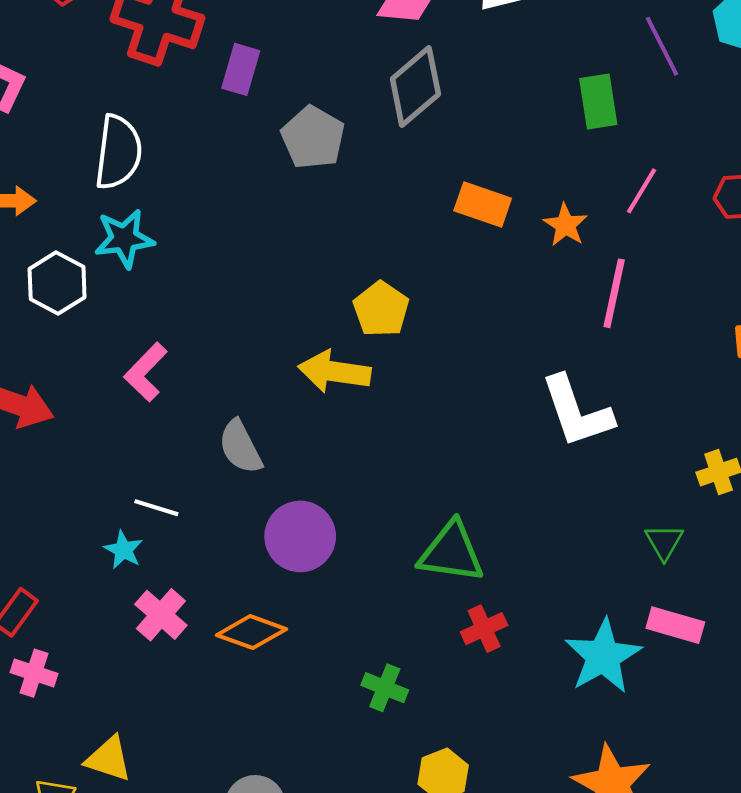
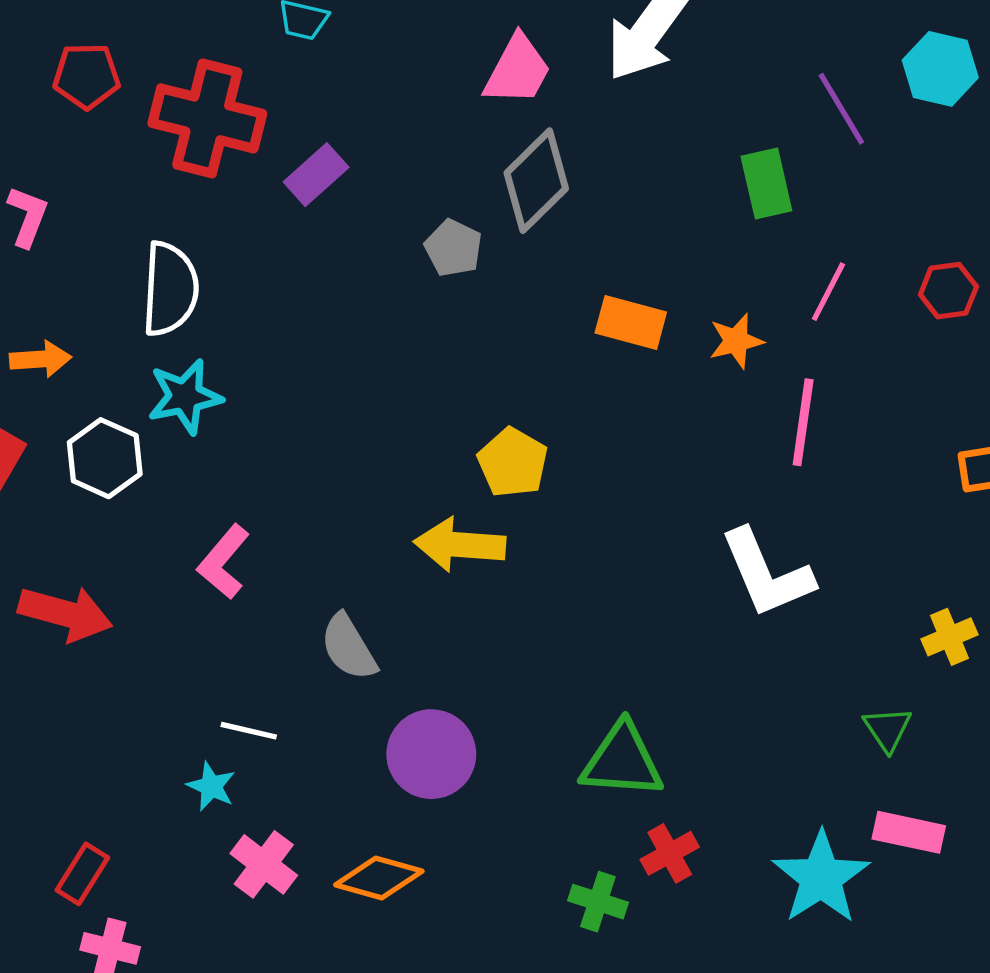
purple rectangle: (241, 69) -> (316, 175), turned 36
gray pentagon: (313, 138) -> (453, 248), moved, size x0.7
orange star: (565, 225) -> (736, 341), turned 30
green cross: (385, 688) -> (598, 902), moved

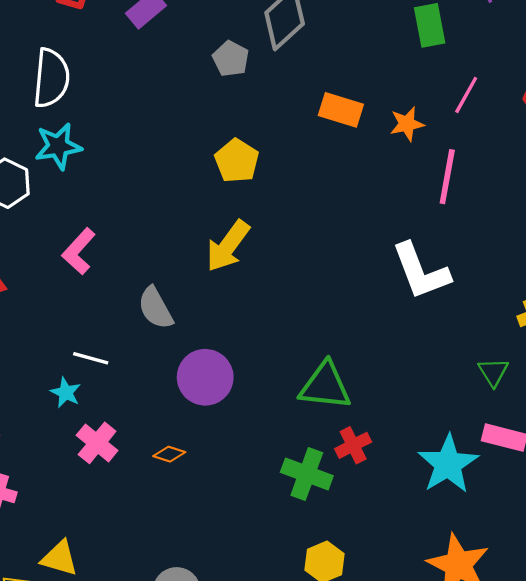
yellow pentagon: (513, 463) -> (237, 161), moved
yellow arrow: (460, 545) -> (228, 246), turned -60
orange diamond: (379, 878) -> (169, 454), size x0.6
green cross: (598, 902) -> (307, 474), size x1.4

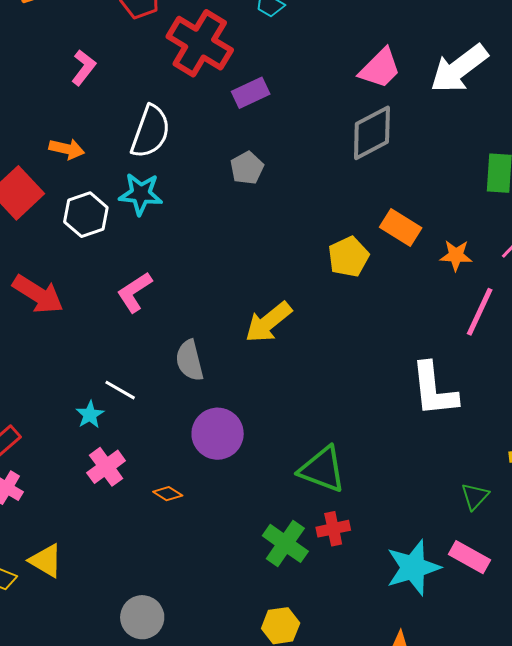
gray pentagon: (231, 59) -> (247, 168), moved
yellow pentagon: (237, 161) -> (348, 257), moved

